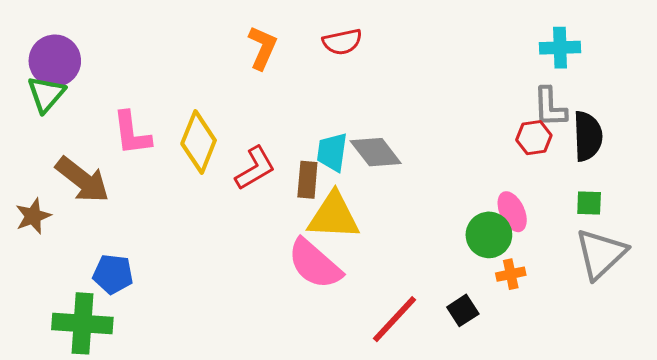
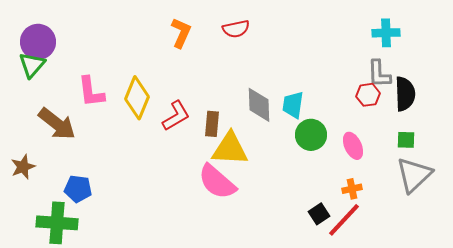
cyan trapezoid: (332, 152) -> (293, 105), moved
gray diamond: (376, 152) -> (259, 105), turned 36
brown star: (33, 216) -> (23, 167), moved
green circle: (489, 235) -> (311, 135), moved
red line: (395, 319) -> (344, 220), moved

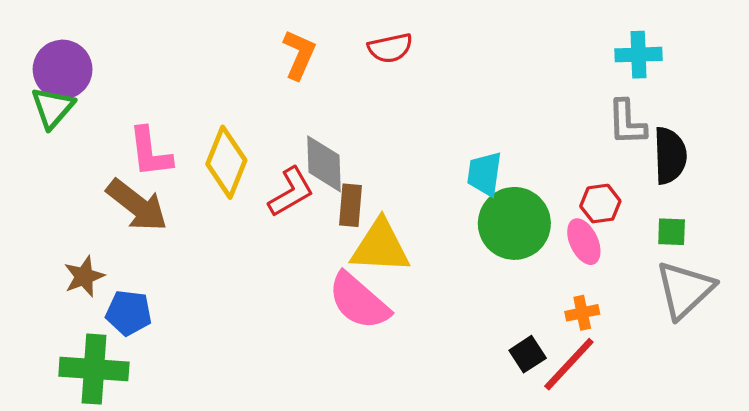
red hexagon: (368, 95) -> (600, 204), moved
gray diamond: (259, 105) -> (324, 164), moved
brown arrow: (57, 124) -> (137, 205), moved
green circle: (311, 135) -> (514, 223), size x1.4
brown star: (23, 167) -> (84, 276), moved

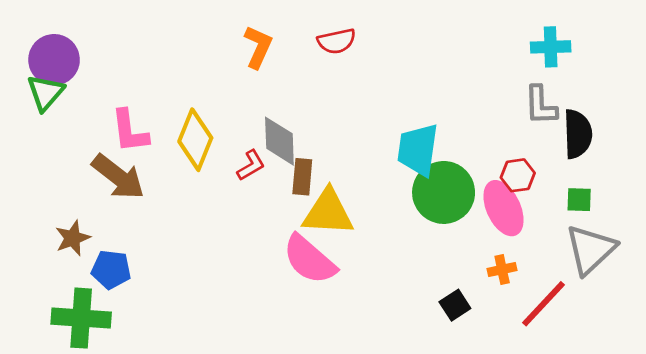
cyan trapezoid: (485, 174) -> (418, 150), size x1.4
red L-shape: (291, 192) -> (251, 165), size x0.7
pink ellipse: (584, 242) -> (504, 208), size x1.4
red line: (569, 364) -> (543, 304), moved

